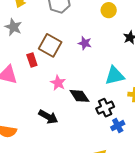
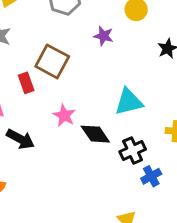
purple star: (85, 43) -> (104, 36), moved
cyan triangle: (115, 76) -> (129, 102), moved
black arrow: (48, 117) -> (20, 139), moved

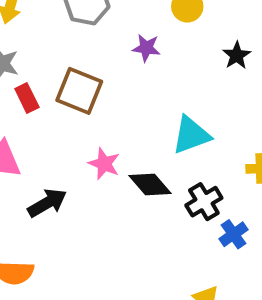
red rectangle: (26, 83) -> (27, 98), moved
black arrow: (20, 139) -> (47, 203), turned -52

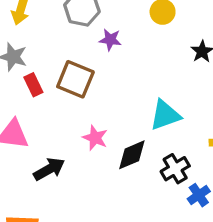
purple star: (146, 48) -> (110, 40), moved
black diamond: (150, 185) -> (132, 155), turned -72

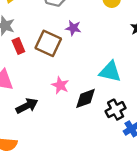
purple star: (110, 40) -> (73, 28), moved
cyan triangle: (165, 115) -> (110, 72), turned 30

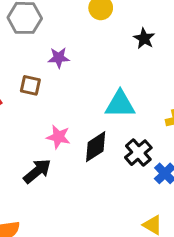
brown square: (48, 43) -> (30, 85), size x0.6
black arrow: (27, 106) -> (37, 171), moved

